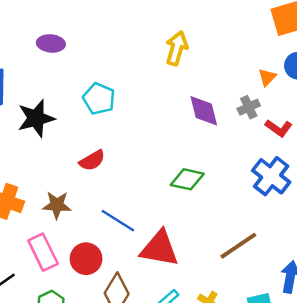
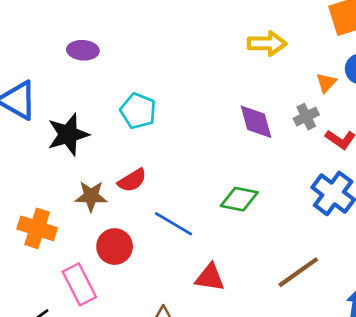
yellow arrow: (177, 48) -> (267, 43), moved, turned 76
brown star: (57, 205) -> (91, 196), moved
blue line: (118, 221) -> (173, 224), moved
red triangle: (160, 249) -> (210, 277), size x0.7
red circle: (86, 259) -> (115, 247), moved

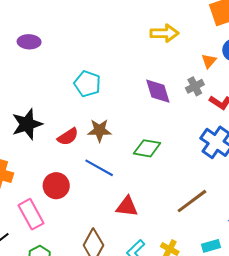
cyan pentagon: (138, 111) -> (87, 84), moved
black star: (68, 134) -> (27, 124), moved
brown star: (91, 196) -> (99, 130), moved

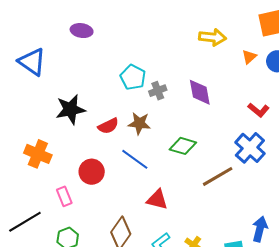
orange triangle: (209, 61) -> (249, 57), moved
gray cross: (195, 86) -> (158, 91), moved
brown line: (192, 201) -> (218, 176), moved
pink rectangle: (31, 214) -> (64, 196), size x0.7

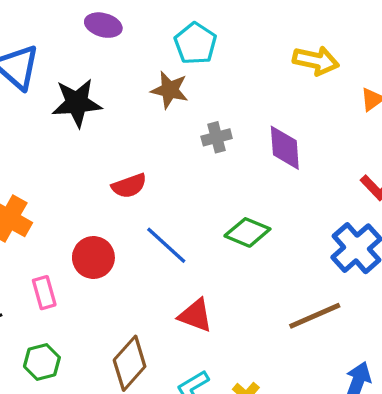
cyan pentagon: (133, 77) -> (195, 43), moved
black star: (70, 109) -> (77, 103), moved
brown star: (139, 123) -> (170, 90), moved
brown line: (218, 176) -> (315, 316), moved

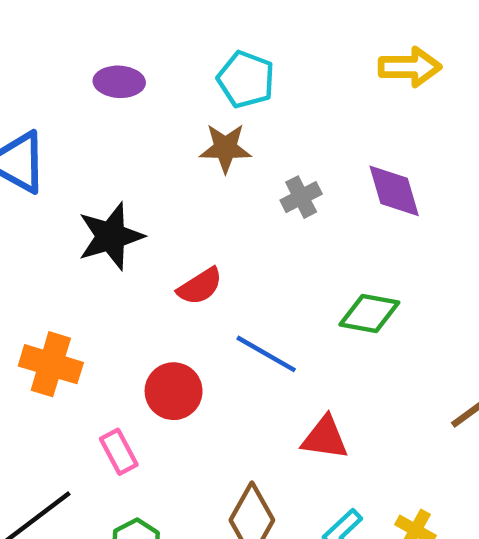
black star: (77, 103) -> (111, 236), moved

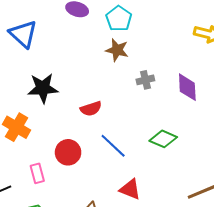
cyan pentagon: (246, 79) -> (119, 19), moved
black star: (111, 236) -> (43, 88), moved

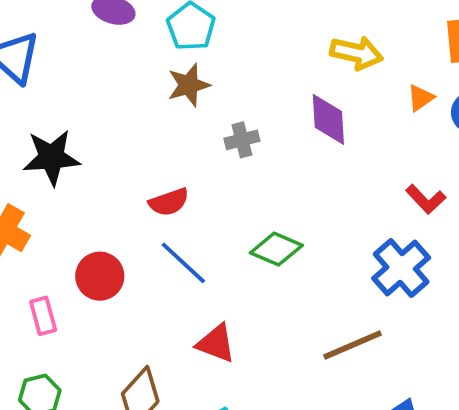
brown star: (117, 50) -> (189, 85), turned -30
purple diamond: (187, 87) -> (328, 119), moved
red semicircle: (91, 109) -> (169, 202), moved

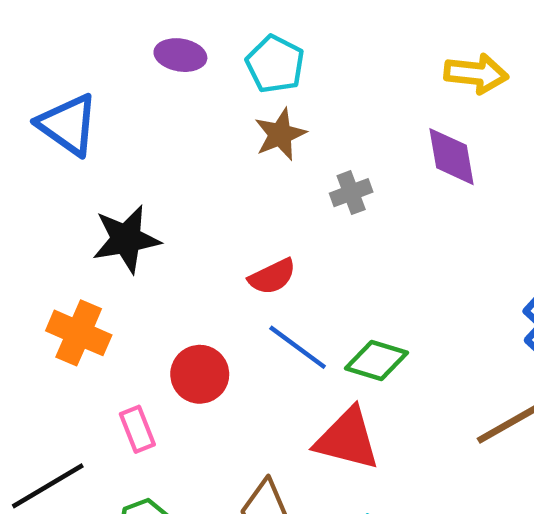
green diamond: (276, 249) -> (376, 360), moved
red triangle: (216, 343) -> (347, 439), size x1.4

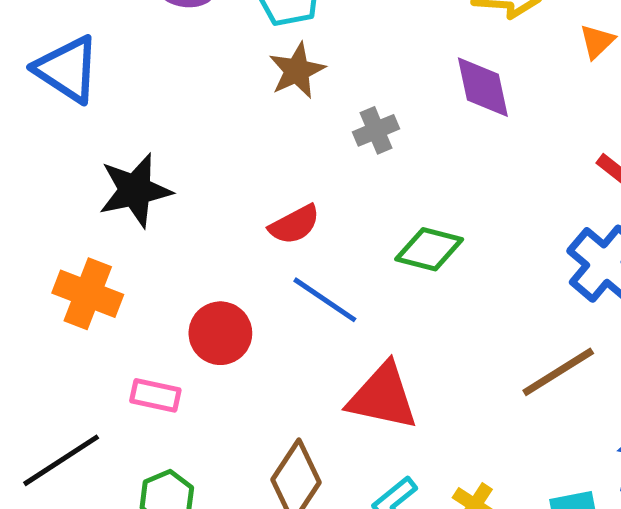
green diamond: (376, 360) -> (429, 249), moved
pink rectangle: (137, 429) -> (155, 395), turned -54

